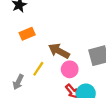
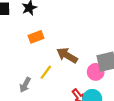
pink circle: (70, 69) -> (96, 72), moved

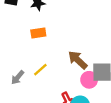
brown arrow: (67, 55) -> (78, 60), moved

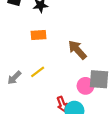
brown arrow: (78, 60) -> (77, 50), moved

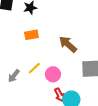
pink circle: (85, 86) -> (53, 74), moved

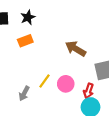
orange rectangle: (31, 35) -> (25, 41), moved
red arrow: (60, 95) -> (88, 91), moved, turned 56

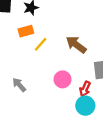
yellow line: (45, 81) -> (41, 44), moved
gray arrow: (24, 93) -> (19, 85), turned 104

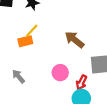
orange rectangle: (26, 31) -> (25, 41), moved
yellow line: (41, 44) -> (32, 31), moved

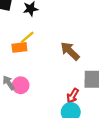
pink circle: (60, 73) -> (21, 85), moved

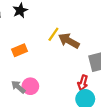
yellow line: (27, 37) -> (53, 34), moved

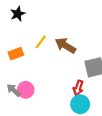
yellow line: (53, 34) -> (41, 42), moved

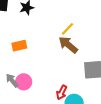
yellow line: (41, 42) -> (68, 29), moved
red arrow: (78, 88) -> (62, 92), moved

